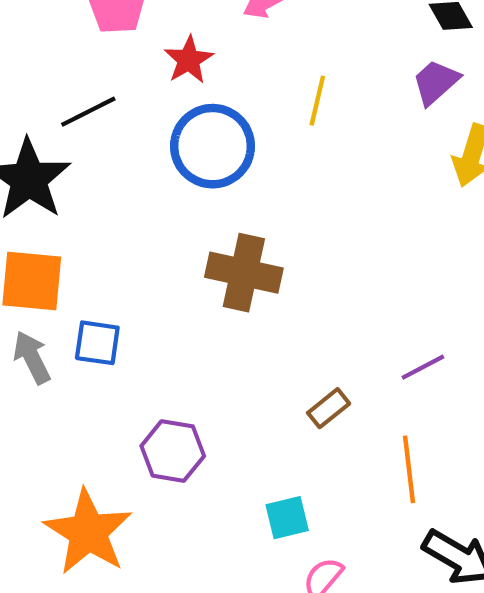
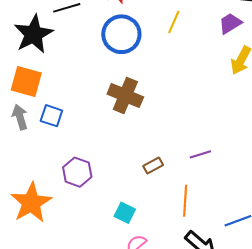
cyan square: (287, 518) -> (125, 213), turned 30

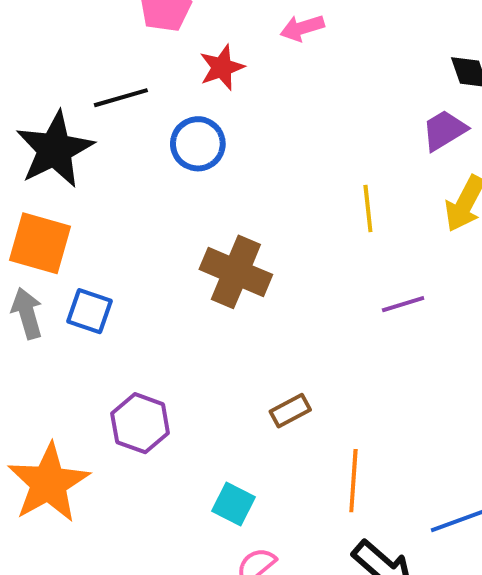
yellow line: (174, 22) -> (368, 208), moved, turned -30
blue circle: (121, 34) -> (198, 144), moved, size x0.7
purple line: (200, 154) -> (403, 304), moved

